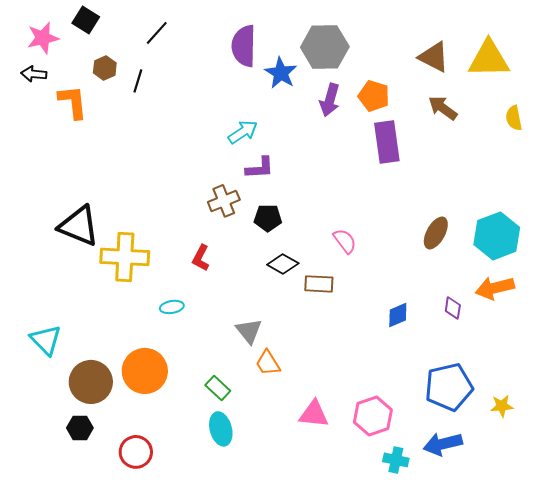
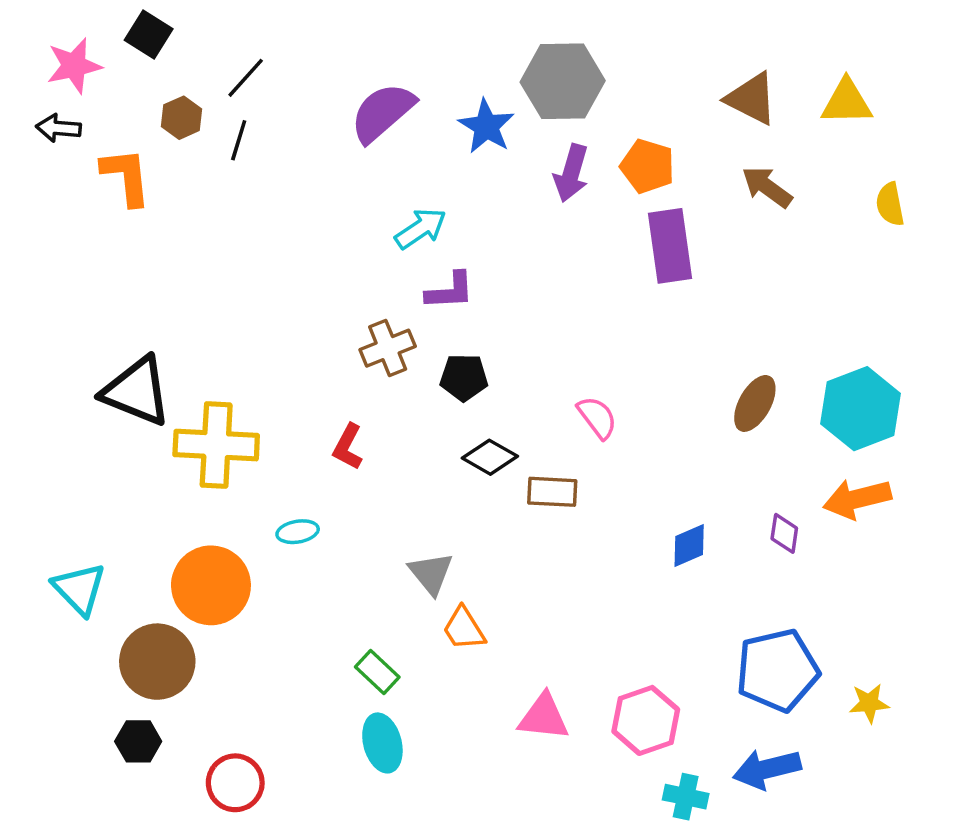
black line: (157, 33) -> (246, 78), moved
purple semicircle: (244, 46) -> (382, 112), moved, turned 48
yellow triangle: (489, 59) -> (847, 102), size x0.7
orange circle: (145, 371) -> (211, 585), moved

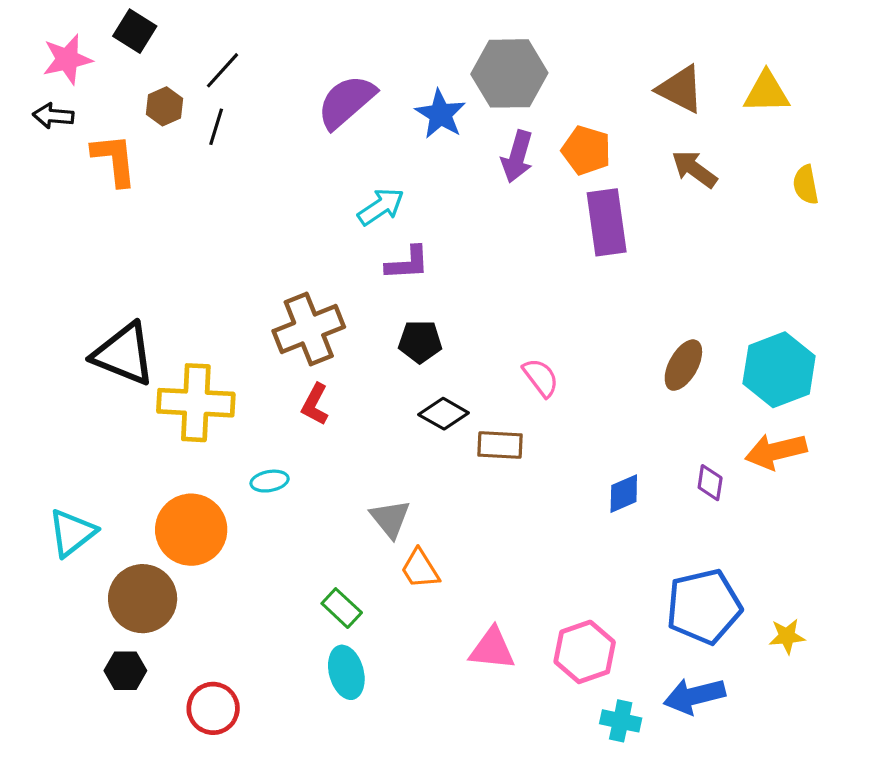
brown cross: (388, 348) -> (309, 329), moved, size x1.4
cyan triangle: (79, 589) -> (72, 533), turned 36

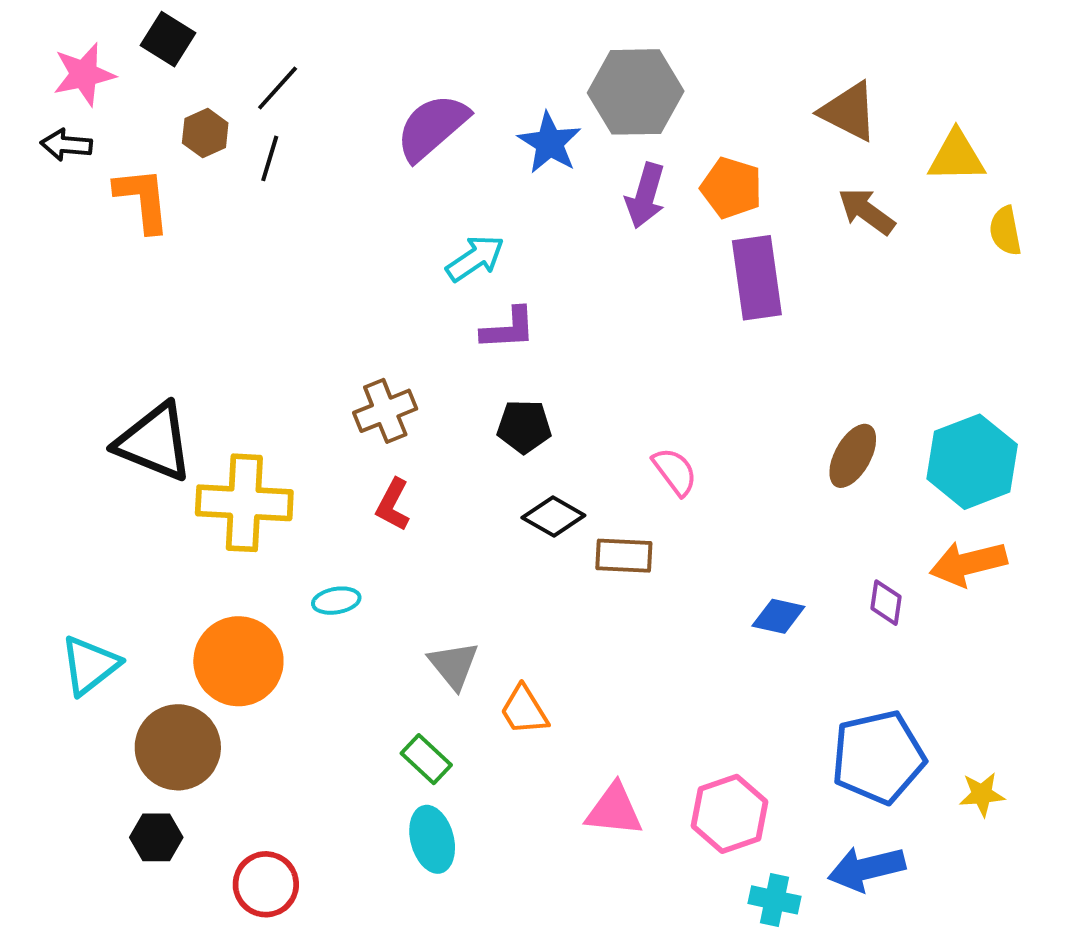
yellow triangle: (767, 92) -> (956, 157), moved
brown cross: (309, 329) -> (385, 411), size x0.7
blue diamond: (624, 494) -> (778, 616), turned 36
gray triangle: (390, 519) -> (454, 665), moved

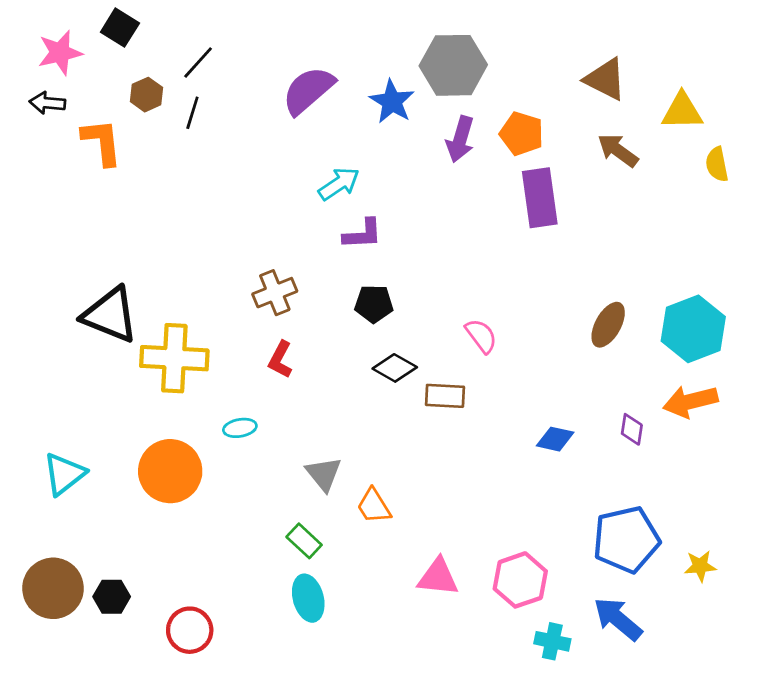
brown circle: (178, 747) -> (53, 588), moved
blue arrow: (866, 869) -> (618, 619), turned 54

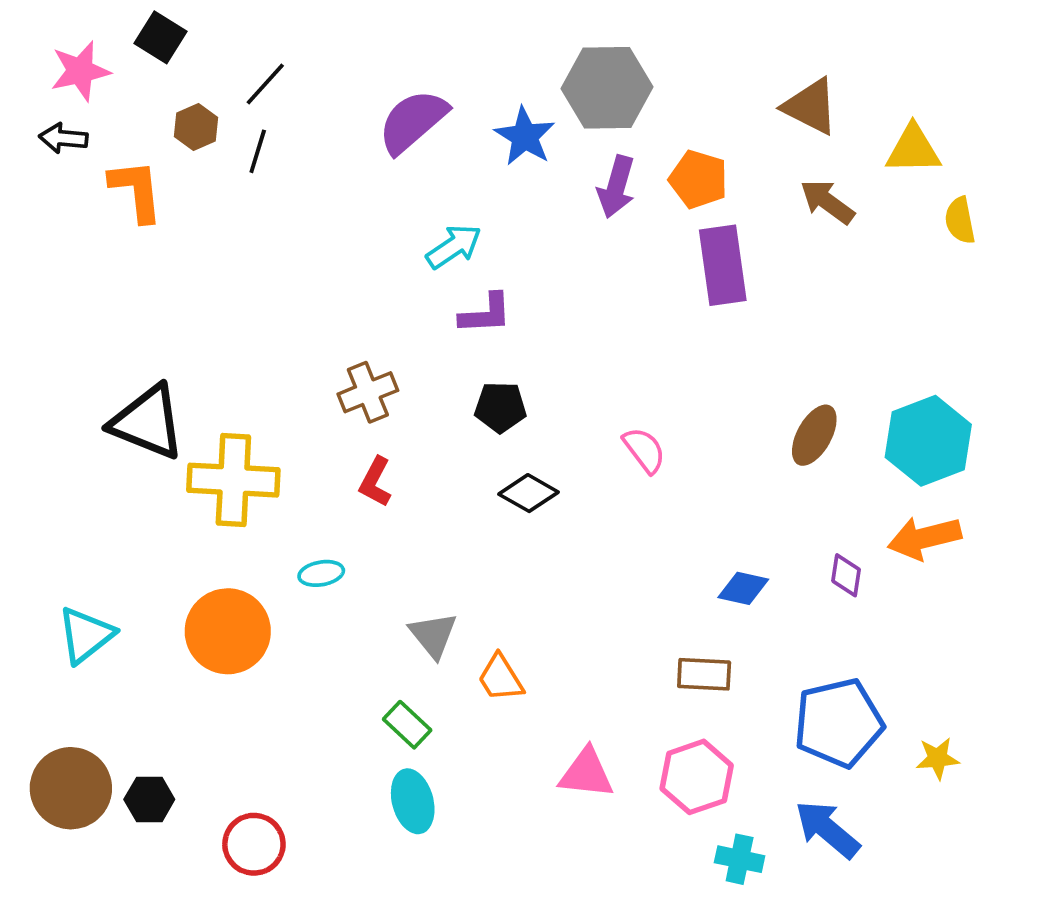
brown rectangle: (445, 396) -> (704, 674), moved

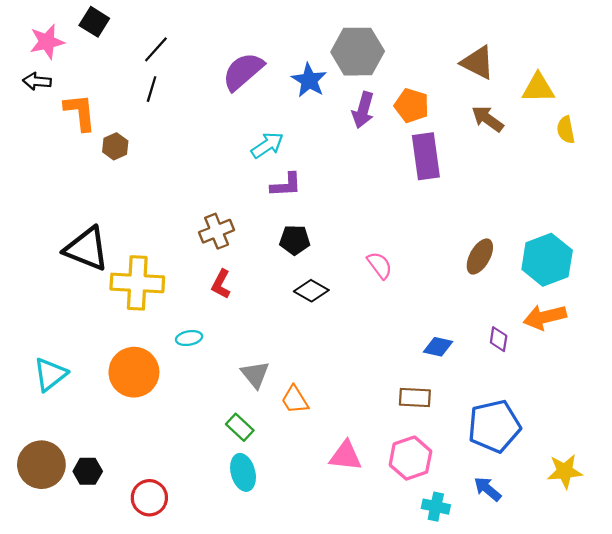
brown hexagon: (196, 127) -> (115, 146), moved
yellow star: (938, 758) -> (565, 471), moved, size x1.4
blue arrow: (827, 829) -> (488, 489), size x0.7

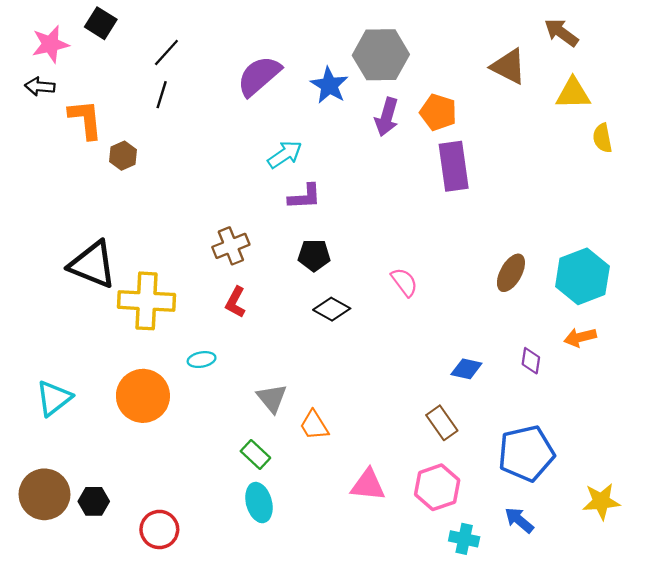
brown arrow: (488, 119) -> (561, 33), moved
orange arrow: (545, 317) -> (580, 337), size x0.7
brown rectangle: (415, 397) -> (442, 423), turned 52

